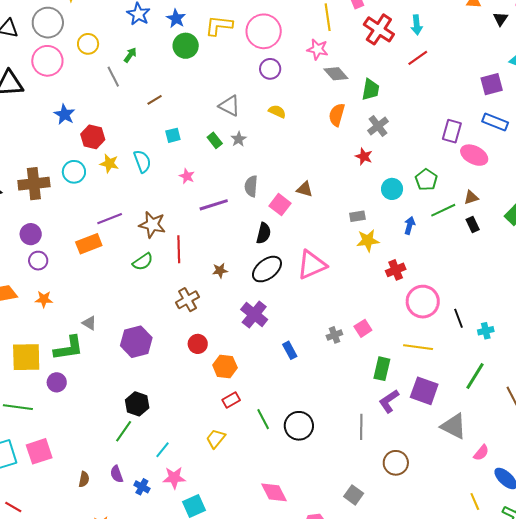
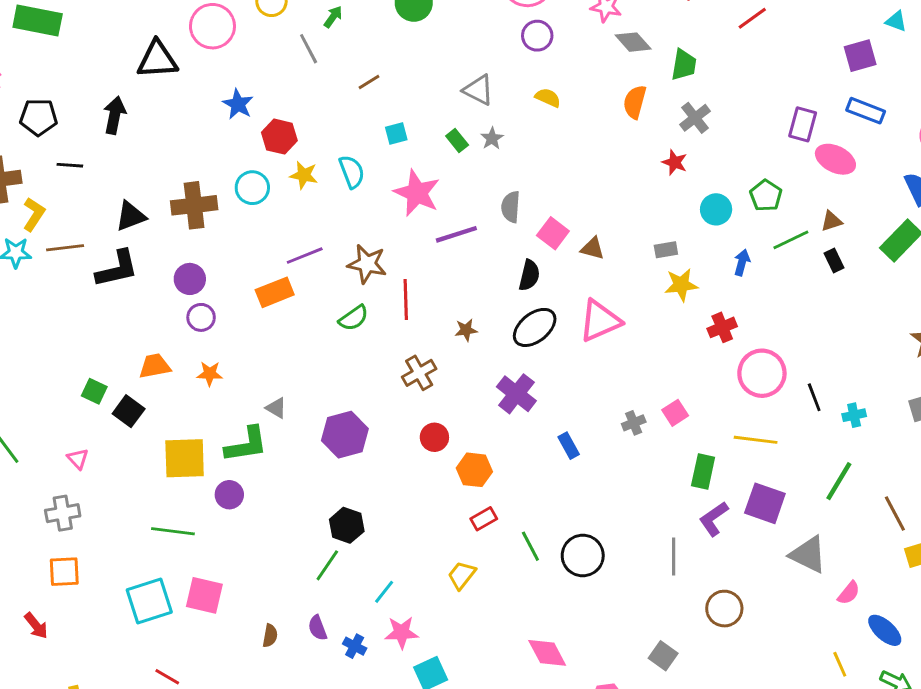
pink star: (187, 176) -> (417, 193), size x2.0
brown triangle: (305, 189) -> (593, 248), moved
pink square: (39, 451) -> (204, 595), turned 32

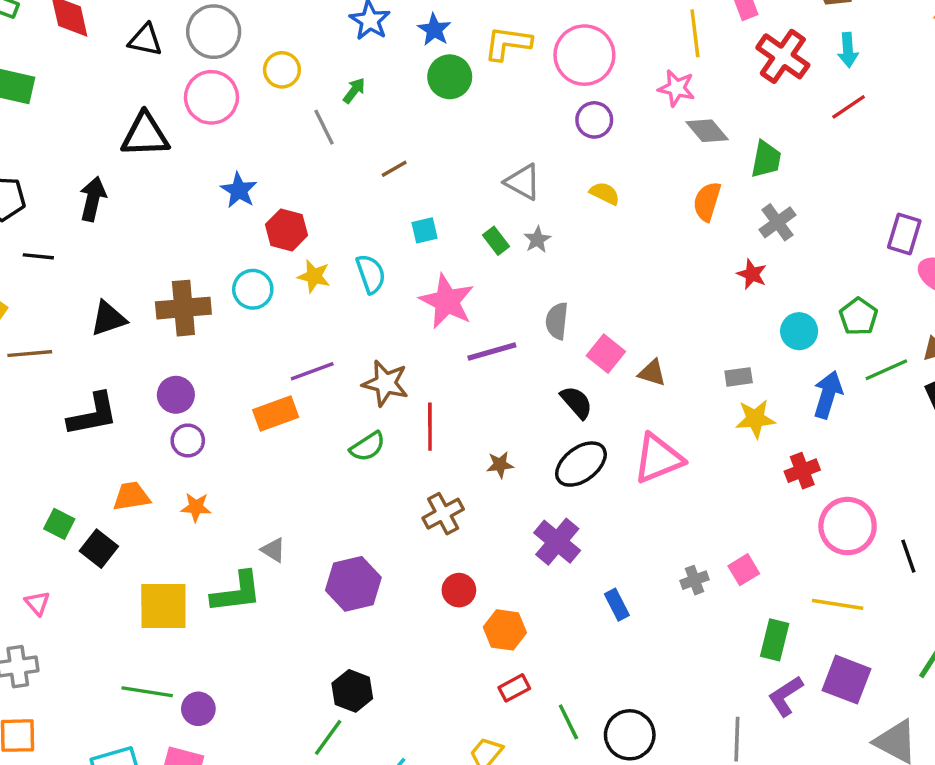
blue arrow: (742, 262) -> (828, 395), size x1.5
black L-shape: (117, 269) -> (93, 415), moved
black semicircle: (529, 275) -> (577, 402), turned -56
purple circle: (229, 495) -> (198, 709), moved

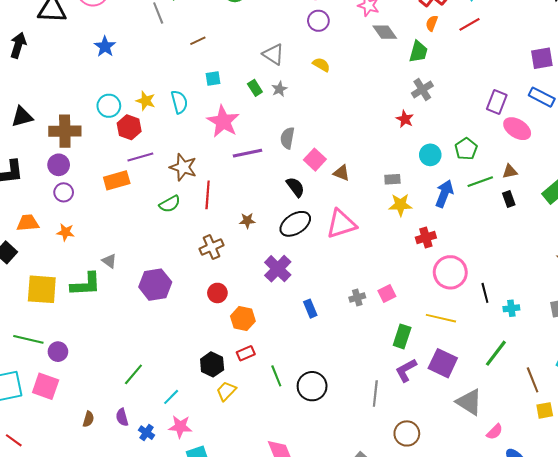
orange semicircle: (707, 202) -> (432, 23), moved, size x0.7
red hexagon: (287, 230) -> (129, 127), moved
brown cross: (183, 308) -> (65, 131), moved
black hexagon: (352, 691) -> (212, 364), moved

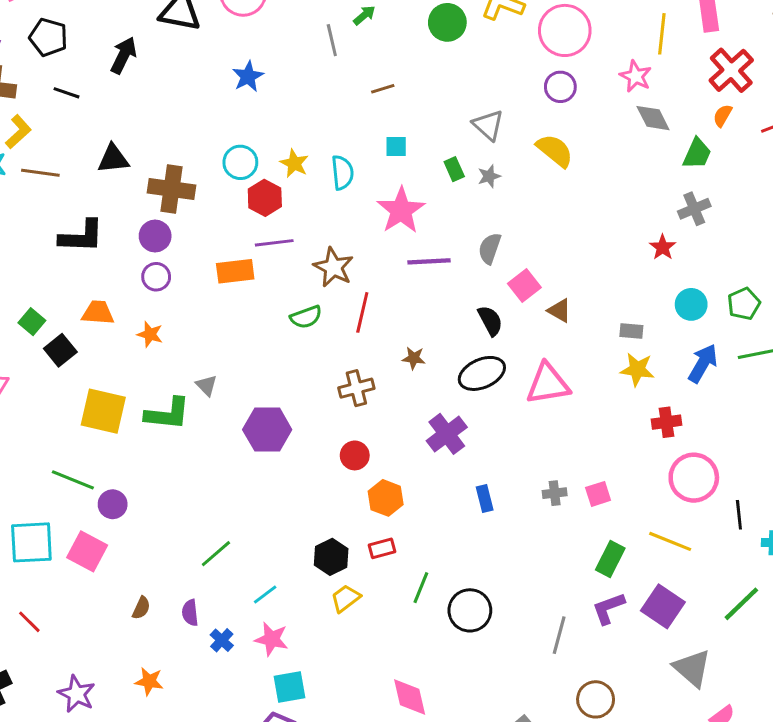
yellow semicircle: (321, 65) -> (555, 151), size x1.5
green line: (276, 376) -> (421, 588), turned 35

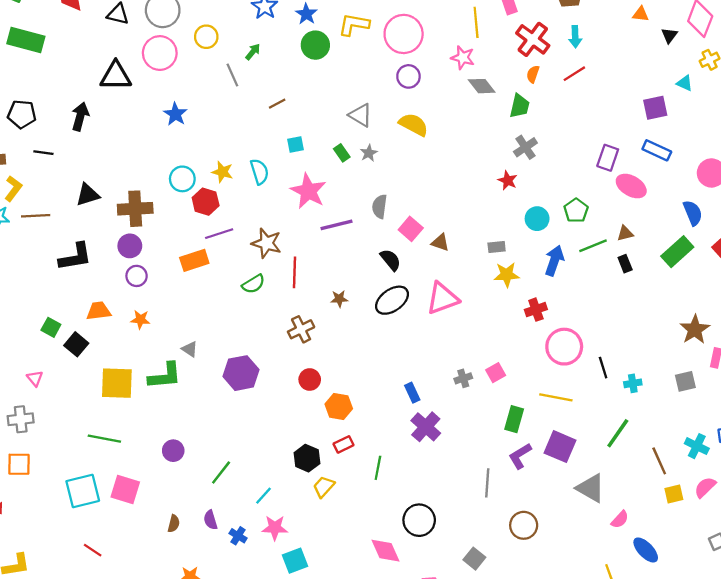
purple cross: (447, 434) -> (426, 427), moved
purple circle: (113, 504) -> (173, 451), moved
black circle: (470, 610) -> (419, 520), moved

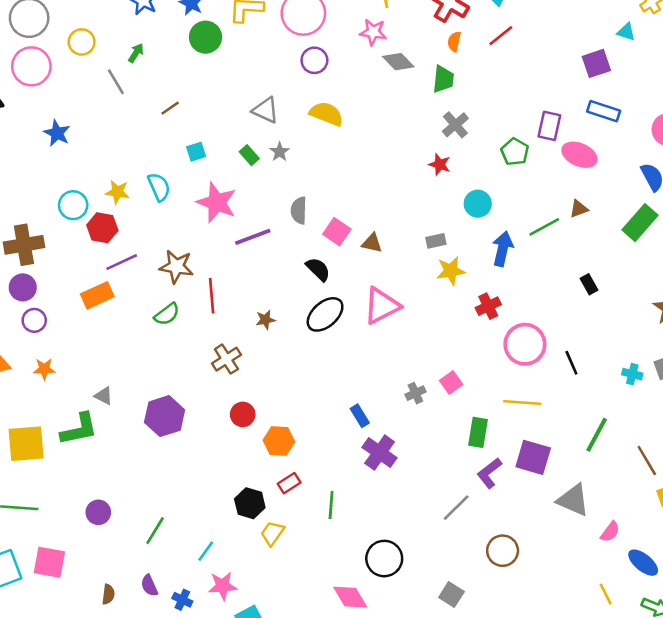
green pentagon: (576, 210) -> (515, 152), moved
black rectangle: (625, 264) -> (589, 284), moved
cyan cross: (633, 383) -> (632, 374), moved, turned 30
gray line: (487, 483) -> (456, 508), turned 48

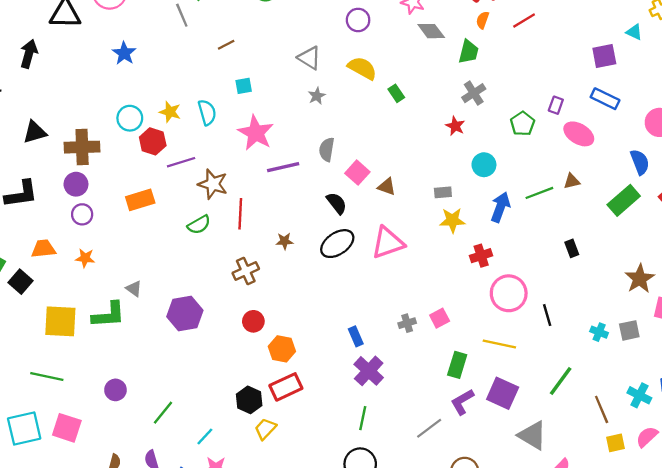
purple rectangle: (549, 126) -> (556, 105), size x0.7
green rectangle: (249, 155) -> (396, 93), moved
purple line: (122, 262) -> (181, 162), moved
red rectangle: (289, 483) -> (286, 387), size x1.6
green line: (331, 505) -> (363, 418), moved

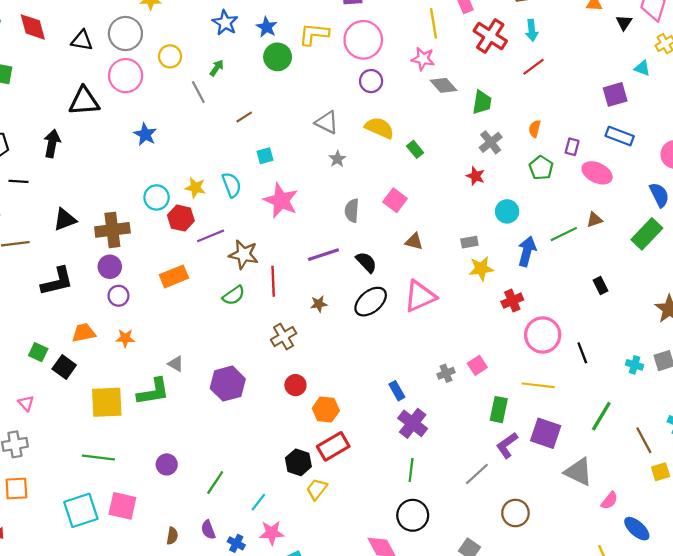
orange semicircle: (483, 20) -> (535, 129), moved
purple line: (283, 167) -> (323, 255), moved
pink square: (357, 173) -> (395, 200), moved

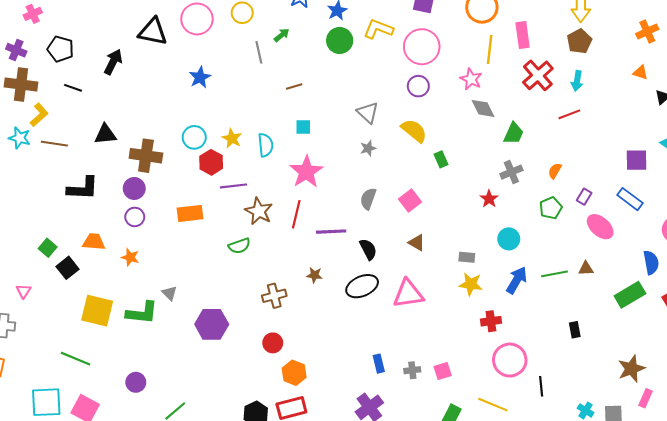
red line: (273, 281) -> (296, 214), moved
blue rectangle: (397, 391) -> (379, 364), moved

